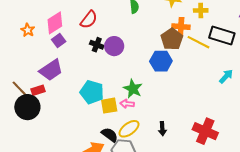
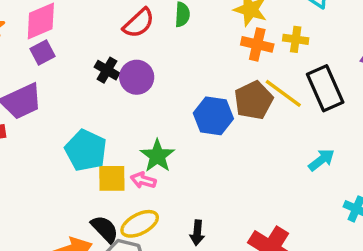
red semicircle: (89, 20) -> (139, 23), moved
orange cross: (181, 27) -> (257, 44), moved
black rectangle: (222, 35) -> (325, 88), turned 40
brown pentagon: (172, 39) -> (254, 100), moved

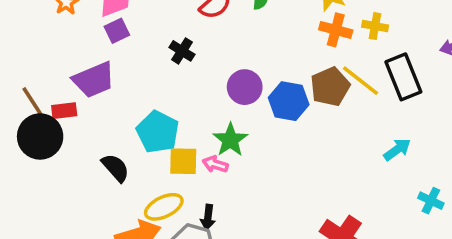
purple circle: (137, 77) -> (245, 87), moved
yellow ellipse: (140, 224) -> (164, 207), moved
black semicircle: (105, 229) -> (115, 168), moved
black arrow: (197, 233) -> (208, 217), moved

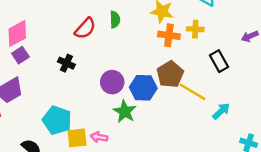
black rectangle: (403, 77) -> (219, 61), size x0.7
yellow line: (361, 81) -> (193, 92), moved
green star: (230, 140) -> (125, 111), moved

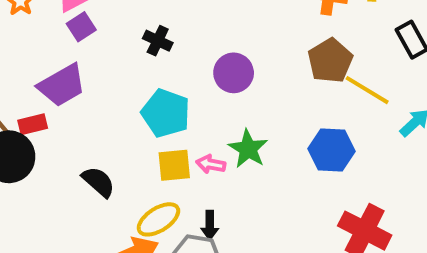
blue hexagon: (143, 88) -> (332, 150), moved
green star: (125, 111) -> (248, 149), moved
cyan pentagon: (57, 120) -> (166, 113), moved

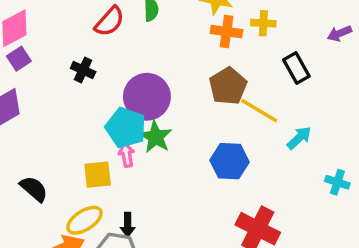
purple circle: (234, 73) -> (147, 97), size x1.4
cyan pentagon: (166, 113) -> (126, 128), moved
green star: (248, 149) -> (156, 137), moved
pink arrow: (211, 164) -> (127, 155), moved, turned 70

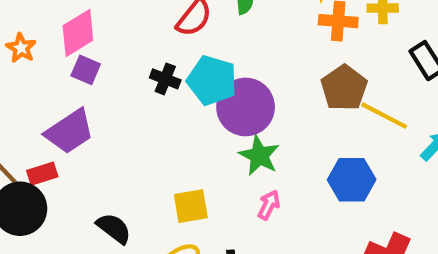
purple square: (19, 59) -> (86, 70), turned -30
cyan pentagon: (126, 128) -> (212, 80), moved
pink arrow: (127, 155) -> (269, 205), moved, turned 40

